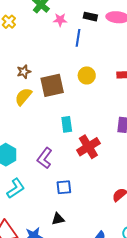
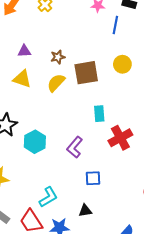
cyan L-shape: (16, 188) -> (48, 197), moved

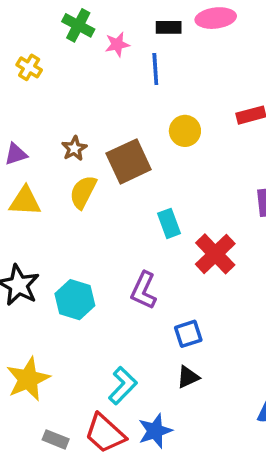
black triangle: (85, 211) -> (188, 377), moved

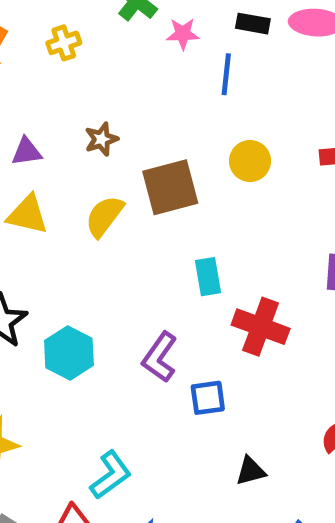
yellow cross: (29, 67) -> (64, 43), turned 30
brown star: (74, 148) -> (101, 139), moved
red cross: (215, 254) -> (261, 327), turned -36
blue square: (188, 334) -> (208, 398), moved
black triangle: (188, 377) -> (251, 471), moved

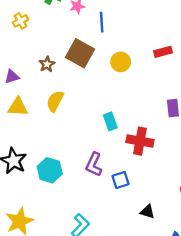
brown square: (170, 187) -> (80, 53), moved, turned -36
black triangle: (251, 471) -> (148, 212), turned 42

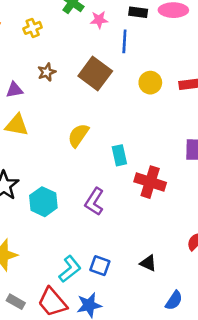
yellow circle: (121, 62) -> (150, 83), moved
brown star: (47, 64) -> (47, 72), moved
yellow semicircle: (55, 101) -> (78, 135), moved
blue square: (121, 180) -> (100, 266), moved, turned 30

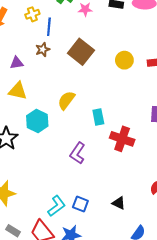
blue line: (124, 41) -> (49, 27), moved
cyan hexagon: (43, 202) -> (37, 121), moved

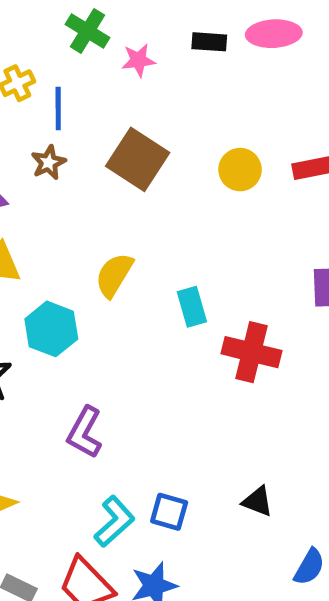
purple L-shape: (77, 153) -> (85, 432), moved

